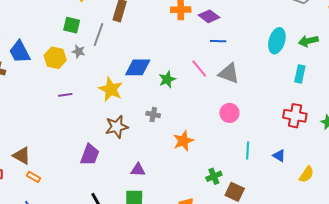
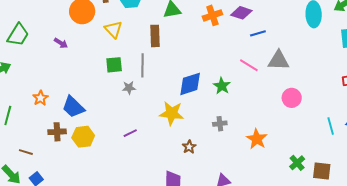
yellow hexagon: (55, 58) -> (83, 137), moved
brown star: (117, 127) -> (189, 147), size x0.6
cyan line: (248, 150) -> (331, 126), moved

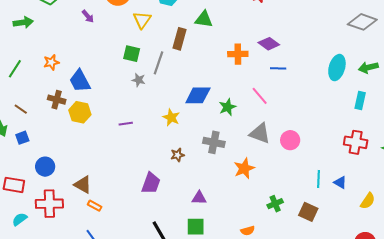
orange cross: (212, 15) -> (238, 54), moved
gray triangle: (279, 60) -> (260, 133), moved
yellow star: (172, 113) -> (171, 117), size x0.7
gray cross: (220, 124) -> (214, 142), size x1.5
brown square: (322, 171) -> (308, 212), moved

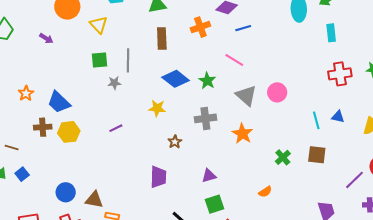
brown rectangle: (179, 39) -> (162, 39), moved
blue diamond: (198, 95) -> (176, 79), turned 56
gray triangle: (260, 133) -> (246, 95), turned 40
blue circle: (45, 167) -> (66, 192), moved

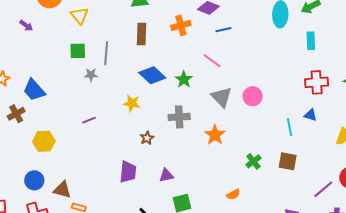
blue triangle: (338, 117) -> (311, 115), moved
brown cross: (43, 127) -> (16, 114), turned -30
yellow hexagon: (69, 132) -> (44, 141), moved
purple triangle: (209, 176) -> (166, 175), moved

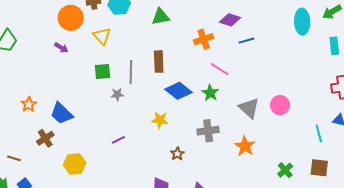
purple arrow: (26, 25) -> (61, 48), moved
brown rectangle: (141, 34) -> (159, 62), moved
pink line: (212, 61) -> (220, 69), moved

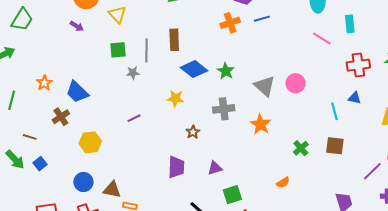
orange cross: (204, 39) -> (230, 23), moved
pink line: (220, 69) -> (322, 38), moved

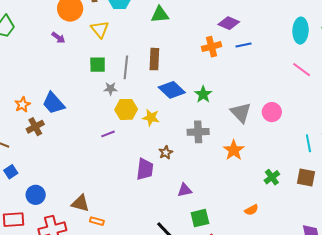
orange star: (44, 83) -> (22, 105), moved
yellow hexagon: (90, 142) -> (126, 109), moved
purple trapezoid: (176, 167) -> (145, 169), moved
blue circle: (83, 182) -> (36, 195), moved

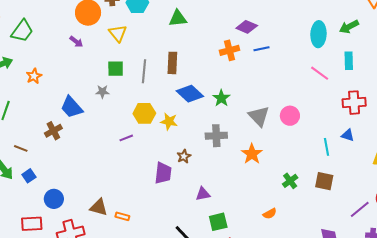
gray star: (110, 89) -> (102, 92), moved
orange star: (22, 105) -> (34, 76), moved
orange rectangle: (97, 221) -> (122, 216), moved

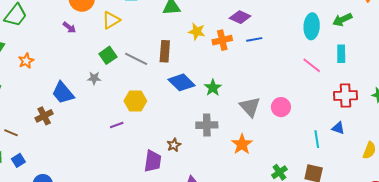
yellow triangle: (118, 33) -> (111, 20), turned 36
green square: (116, 69) -> (108, 55), turned -36
gray line: (144, 71) -> (136, 59), turned -70
yellow star: (169, 121) -> (197, 32), moved

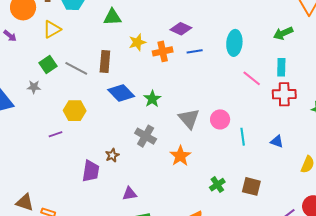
cyan ellipse: (312, 26) -> (234, 43), moved
yellow star: (197, 32) -> (137, 42), turned -30
red cross: (345, 96) -> (284, 94), moved
gray cross: (207, 125) -> (146, 136), turned 30
cyan line: (317, 139) -> (243, 137), moved

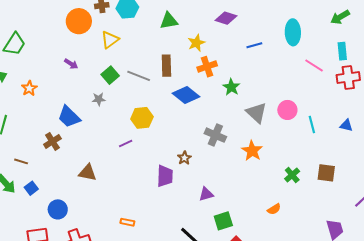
purple diamond: (181, 29) -> (226, 18), moved
purple arrow: (10, 36) -> (71, 64), moved
orange cross: (163, 51) -> (207, 67), moved
green star: (152, 99) -> (231, 87), moved
brown triangle: (25, 202) -> (88, 173), moved

